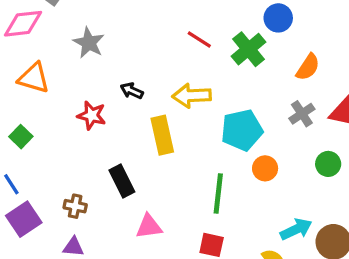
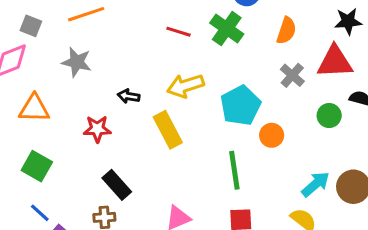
green square: (21, 137) -> (37, 166), size x1.4
black rectangle: (122, 181) -> (117, 185), moved

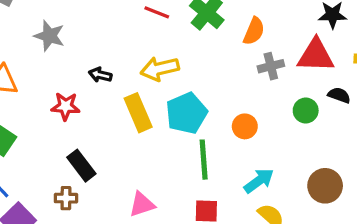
orange semicircle: (286, 31) -> (254, 31), moved
gray cross: (292, 75) -> (271, 66), turned 30
cyan pentagon: (241, 105) -> (186, 113), moved
cyan arrow: (316, 184) -> (259, 181), moved

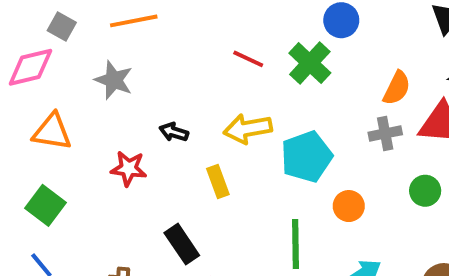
orange semicircle: (254, 31) -> (397, 88), moved
yellow rectangle: (138, 113) -> (218, 182), size x0.7
cyan pentagon: (186, 113) -> (307, 157), moved
black rectangle: (81, 166) -> (182, 244), moved

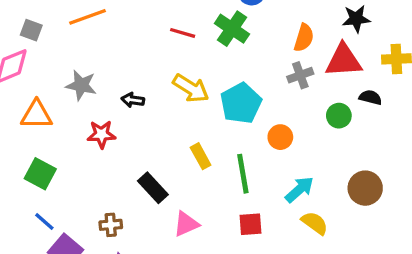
gray star: (114, 80) -> (81, 85), moved
yellow arrow: (248, 129) -> (191, 88), turned -129
yellow rectangle: (218, 182) -> (201, 156), moved

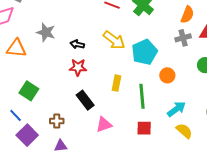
red star: (102, 134) -> (78, 67), moved
yellow rectangle: (201, 156) -> (117, 83), turned 35
green square: (40, 174) -> (29, 91), moved

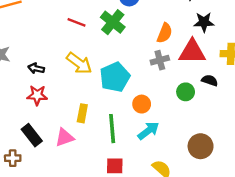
black rectangle: (85, 100) -> (32, 135), moved
cyan arrow: (176, 109) -> (148, 131), moved
pink triangle: (104, 125) -> (65, 137), moved

